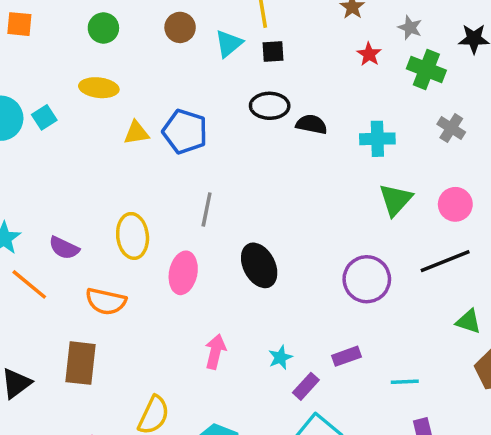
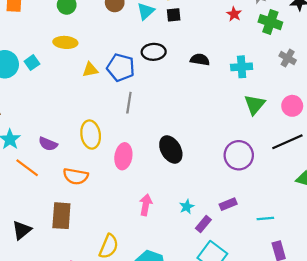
black ellipse: (270, 106) -> (154, 52), moved
gray line: (207, 210) -> (129, 103), moved

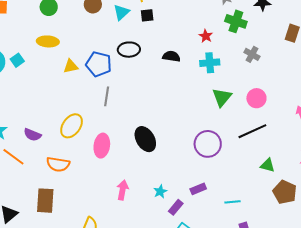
red star: (234, 14) -> (206, 36), moved
yellow ellipse: (91, 135) -> (72, 126), turned 45

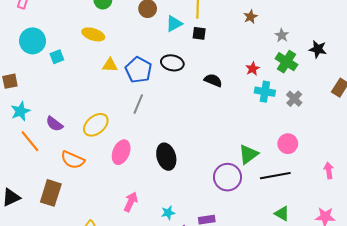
cyan square: (17, 60) -> (57, 57), moved
cyan cross: (210, 63) -> (265, 92), moved
green triangle: (222, 97) -> (248, 154), moved

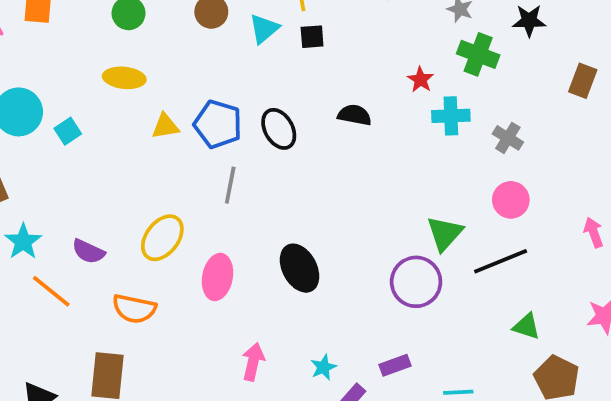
black ellipse: (172, 63) -> (279, 129), moved, turned 60
gray cross: (294, 99) -> (508, 138), moved

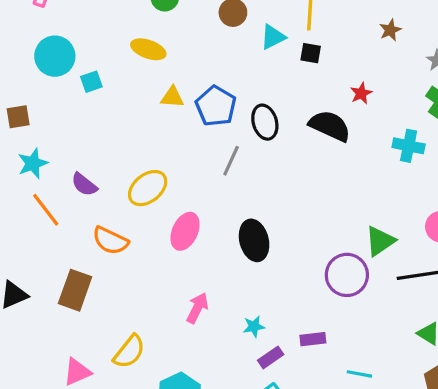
red star: (420, 80) -> (361, 93), moved
black semicircle: (355, 115) -> (330, 126), size x1.5
gray line: (230, 185) -> (231, 161), moved

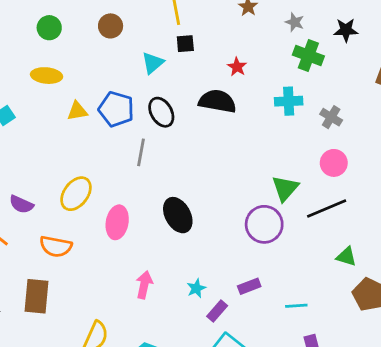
cyan triangle: (273, 37) -> (153, 63), moved

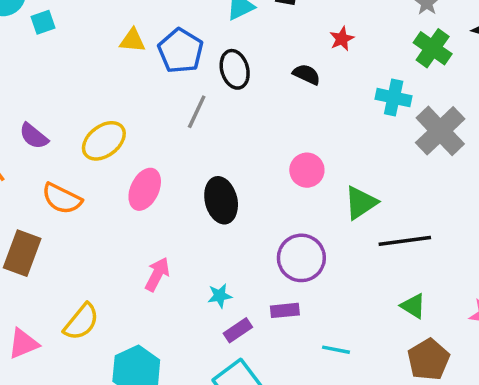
black semicircle: (217, 101) -> (307, 74), size x0.6
gray cross: (331, 117) -> (440, 131), size x1.8
pink circle: (334, 163) -> (307, 170), moved
purple circle: (264, 224) -> (301, 258), moved

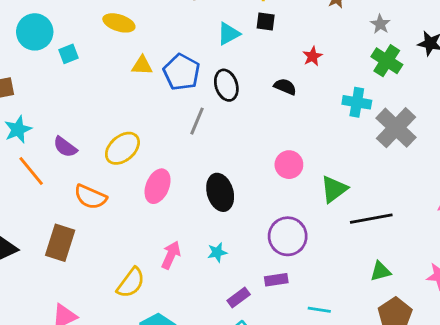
cyan star: (220, 296) -> (217, 252), moved
green triangle: (413, 306) -> (380, 271), turned -45
yellow semicircle: (81, 322) -> (131, 283), moved

